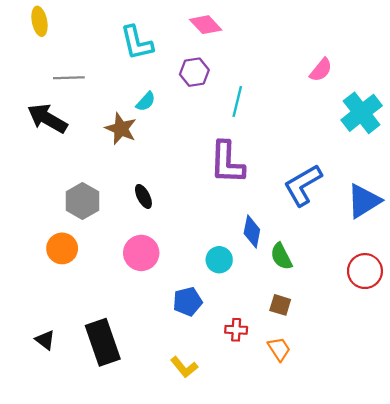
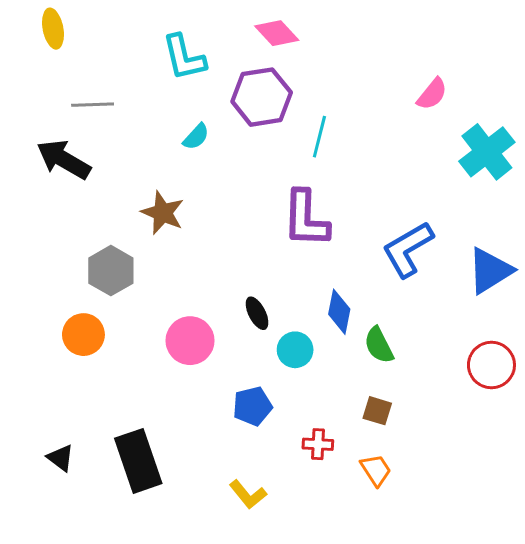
purple hexagon: (194, 72) -> (262, 97), size x1.5
brown star: (121, 129) -> (163, 213), moved
black ellipse: (143, 196) -> (257, 313), moved

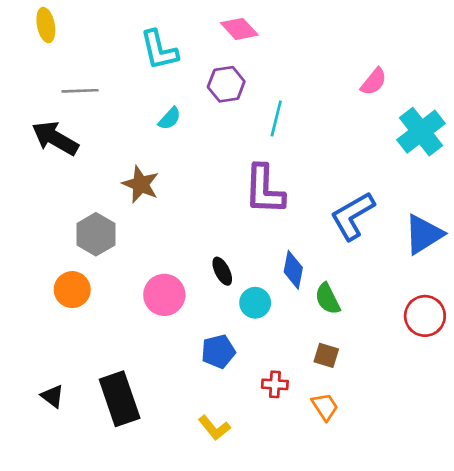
purple hexagon: (262, 97) -> (226, 84), size x0.7

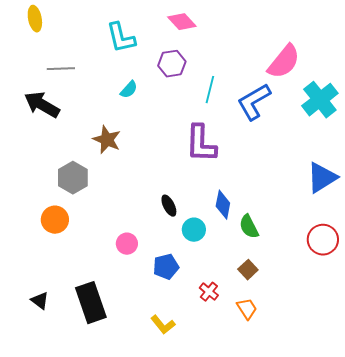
pink semicircle: (374, 82) -> (284, 62), size x1.6
blue L-shape: (353, 216) -> (254, 102), moved
pink circle: (164, 295) -> (127, 244), moved, size x0.7
brown square: (326, 355) -> (248, 270), turned 30
red cross: (275, 384) -> (209, 292), turned 36

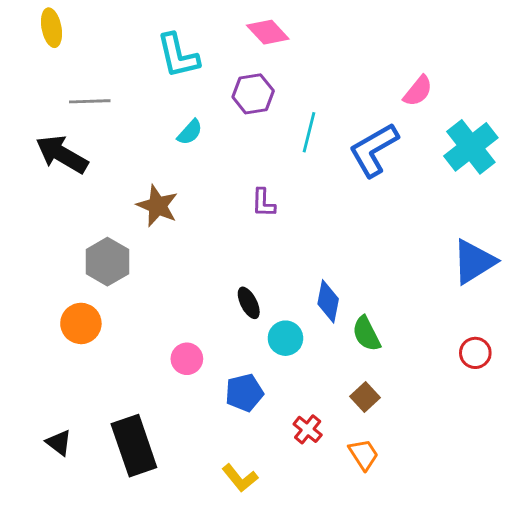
pink semicircle: (284, 62) -> (418, 91), size x0.6
purple L-shape: (201, 144) -> (263, 203), moved, size x0.5
red circle: (323, 240) -> (475, 353), size x0.7

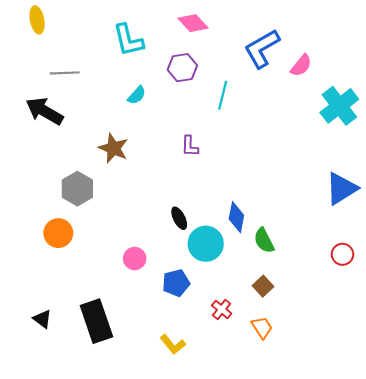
blue L-shape: (374, 150) -> (262, 49), moved
cyan circle: (285, 338) -> (206, 244), size x1.4

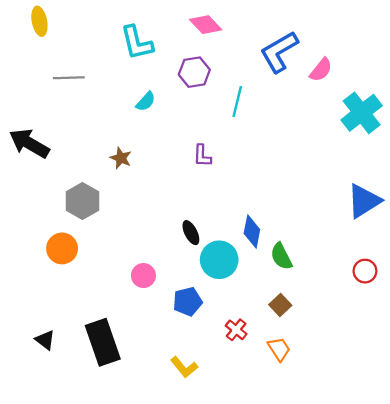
black arrow: (44, 111) -> (29, 143), moved
brown star: (113, 148) -> (121, 158), size x0.7

